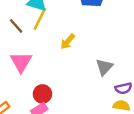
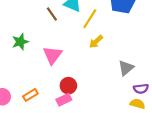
yellow line: (40, 19) -> (90, 19), moved
brown line: (16, 26) -> (52, 14), moved

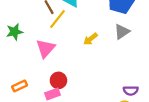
yellow line: (90, 19) -> (58, 19), moved
gray triangle: (126, 68) -> (122, 32), moved

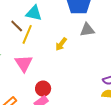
gray triangle: (122, 32) -> (87, 30), turned 42

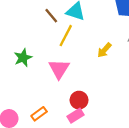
brown line: (17, 26) -> (51, 16), moved

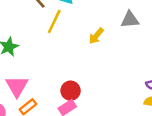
pink triangle: (59, 69) -> (17, 86), moved

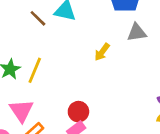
yellow line: (54, 22) -> (35, 70), moved

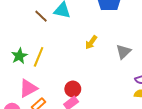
gray triangle: (137, 32) -> (123, 52), moved, turned -35
pink triangle: (21, 111) -> (28, 88), turned 36

